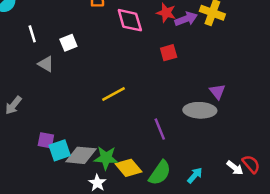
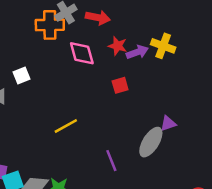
purple triangle: (217, 92) -> (168, 124), turned 49
gray ellipse: (200, 110) -> (151, 142), turned -60

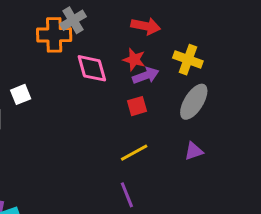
red arrow: (98, 18) -> (146, 26), moved
purple arrow: (137, 52) -> (146, 76), moved
yellow line: (66, 126) -> (134, 153), moved
gray ellipse: (151, 142) -> (194, 102), moved

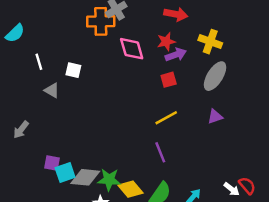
red star: (134, 60) -> (166, 42), turned -30
white square: (21, 94) -> (73, 70), turned 35

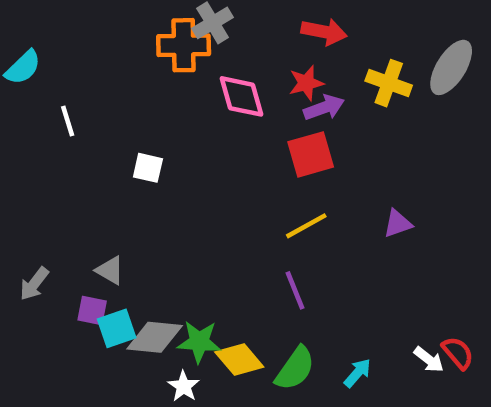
white square: (73, 70) -> (148, 168), moved
gray ellipse: (215, 76) -> (451, 67), moved
red square: (169, 80) -> (311, 154), size x1.5
gray triangle: (52, 90) -> (110, 270), moved
gray arrow: (21, 130) -> (34, 284), moved

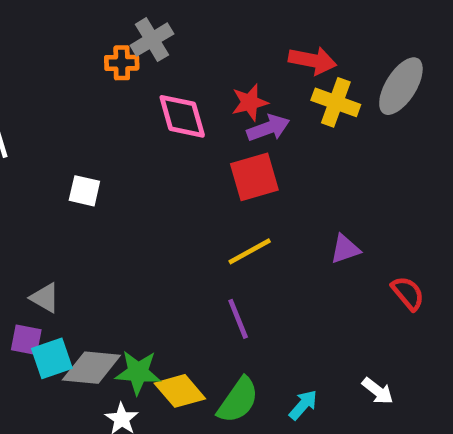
red arrow: (324, 32) -> (313, 61), moved
orange cross: (184, 45) -> (122, 63), size x0.6
red semicircle: (458, 353) -> (408, 293), moved

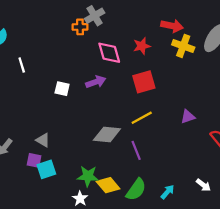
purple arrow: (268, 128) -> (96, 82), moved
gray diamond: (91, 368) -> (107, 135), moved

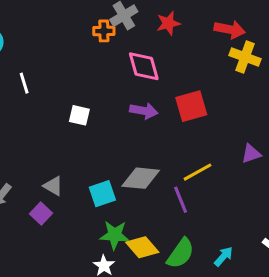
red star: (142, 46) -> (168, 23), moved
purple arrow: (96, 82) -> (144, 111), moved, turned 30
yellow line: (142, 118) -> (197, 172), moved
purple square: (34, 160) -> (41, 214), turned 32
cyan square: (46, 169) -> (102, 194), moved

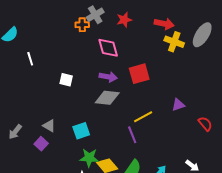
gray diamond: (141, 178) -> (107, 98), moved

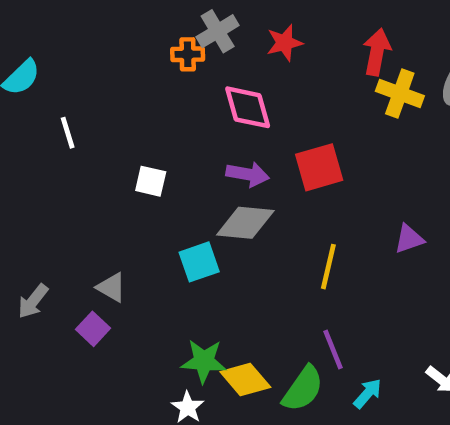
red arrow: (164, 24) -> (377, 52), turned -90
yellow line: (143, 117) -> (328, 267), turned -48
cyan square: (81, 131) -> (199, 262), moved
purple line: (132, 135) -> (333, 350), moved

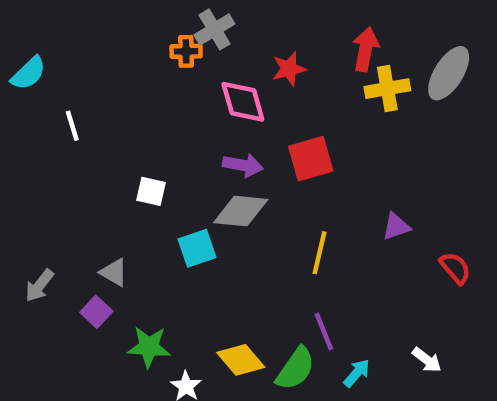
red star: (285, 43) -> (289, 69), moved
yellow cross: (400, 93) -> (387, 89), turned -30
white square: (151, 181) -> (151, 191), moved
green star: (204, 361) -> (149, 347), moved

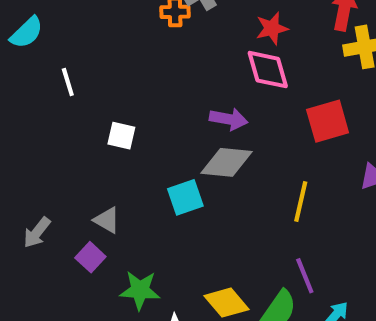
pink diamond: (243, 102) -> (268, 70), moved
red square: (311, 159) -> (328, 121), moved
white square: (151, 191) -> (121, 136), moved

